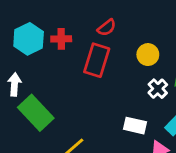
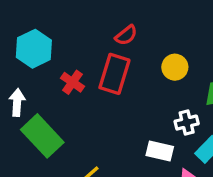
red cross: (61, 39) -> (72, 82), moved, turned 36
white cross: (158, 89) -> (187, 123), moved, turned 30

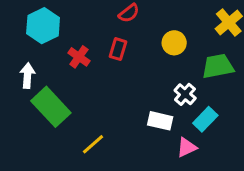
red rectangle: (114, 74) -> (118, 49), size x0.6
white cross: (187, 123) -> (185, 94), turned -35

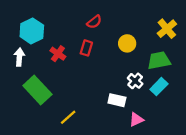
white arrow: (27, 76) -> (19, 57), moved
cyan rectangle: (205, 119) -> (159, 87), moved

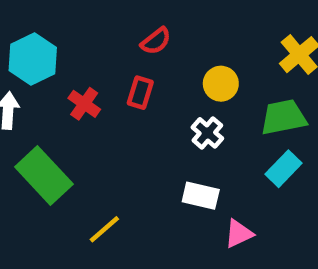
white cross: (135, 81) -> (207, 133), moved

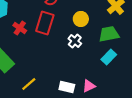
red rectangle: (140, 93) -> (45, 23), size x1.6
white rectangle: (201, 196) -> (67, 87), moved

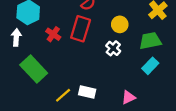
white rectangle: (67, 87) -> (87, 92), moved

